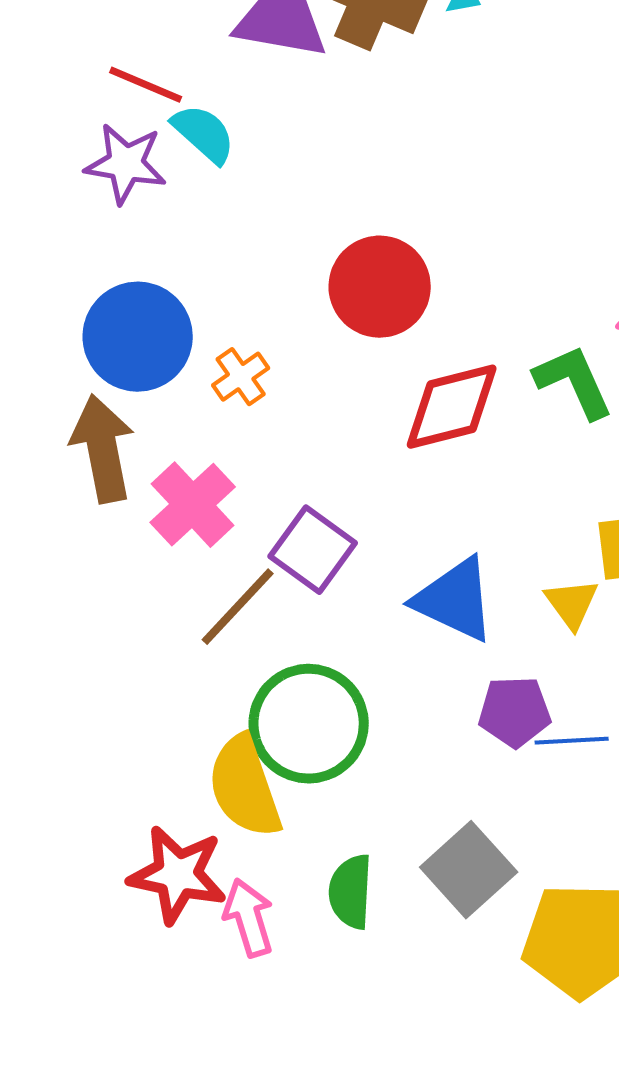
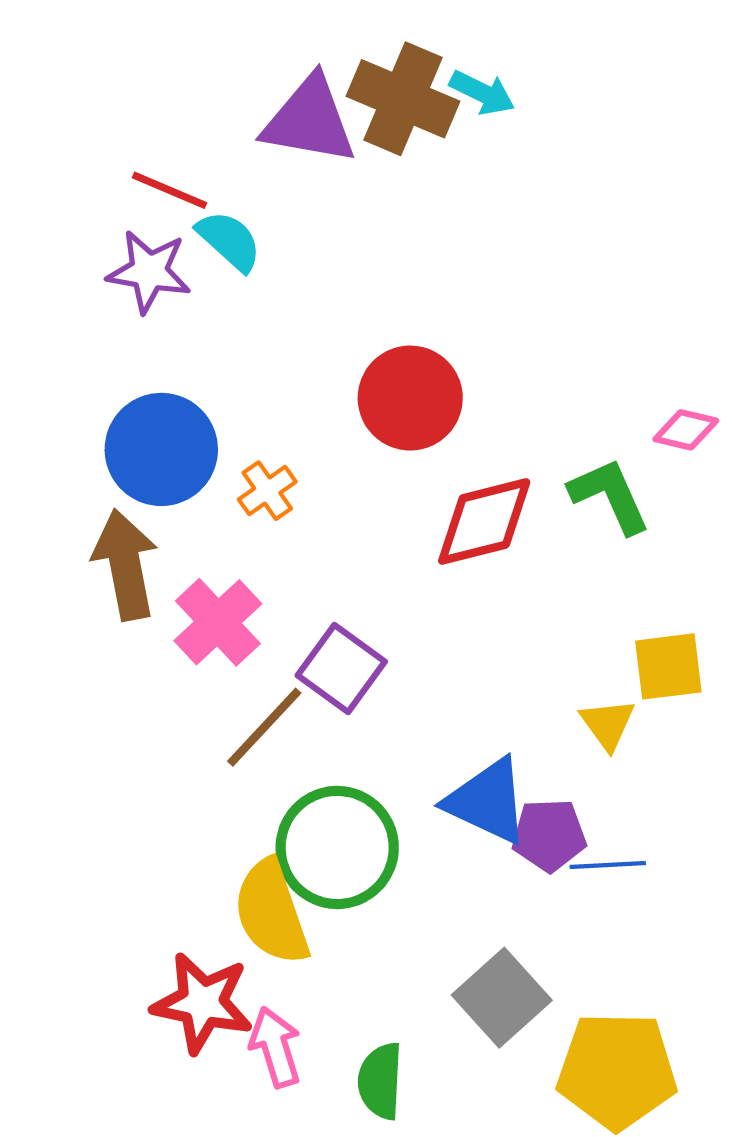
blue triangle: (455, 600) -> (487, 801), moved
green semicircle: (351, 892) -> (380, 1081), moved

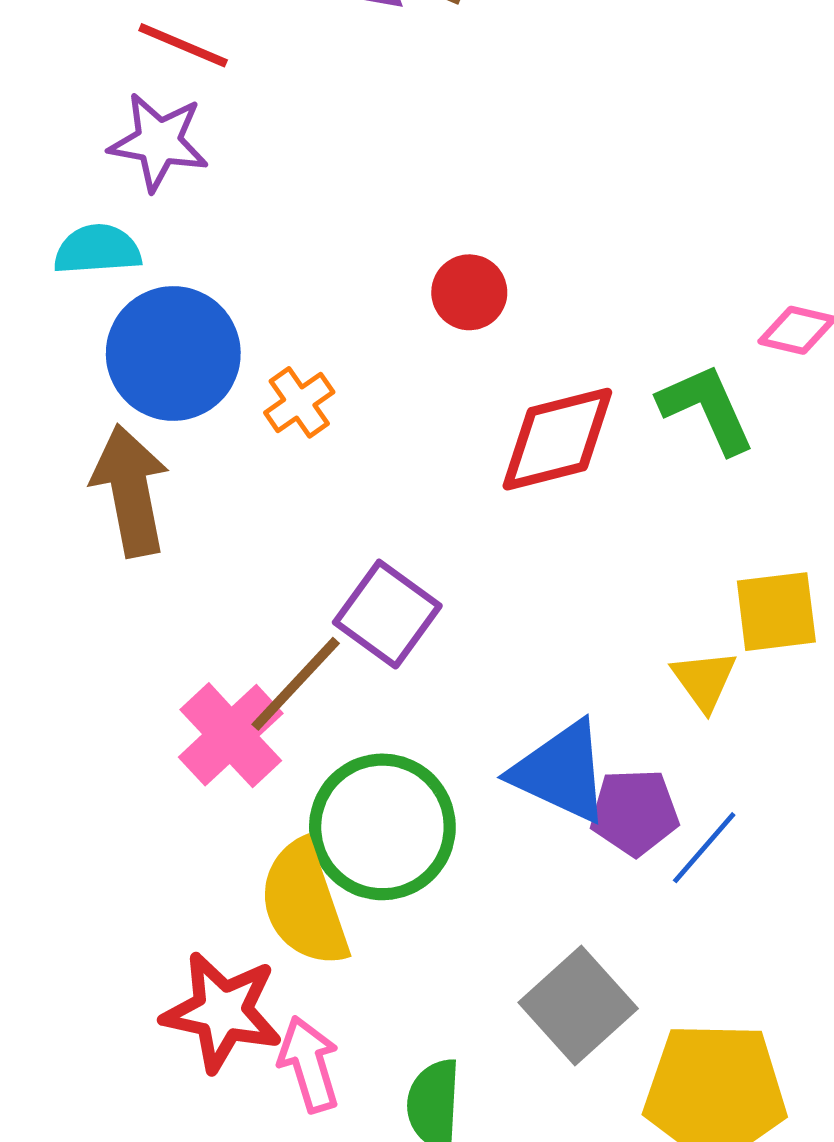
cyan semicircle: (229, 241) -> (97, 250), moved, turned -46
red circle: (410, 398) -> (469, 292), size x0.6
pink cross: (218, 622) -> (231, 735), moved
blue line: (608, 865) -> (704, 848), turned -46

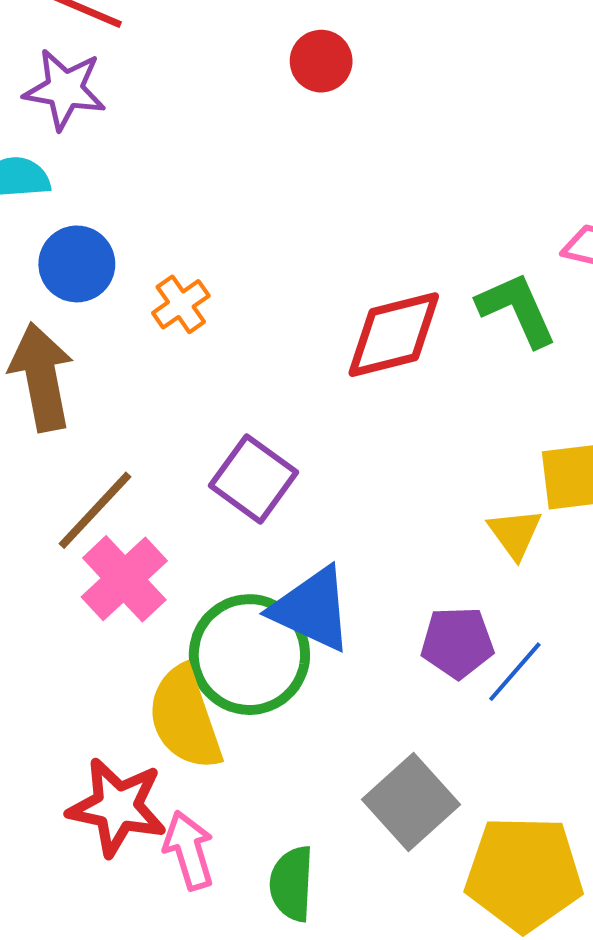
red circle: (469, 292) -> (321, 61), moved
blue circle: (173, 353) -> (77, 264), size x0.7
brown line: (296, 684) -> (95, 510), moved
blue triangle: (561, 772) -> (312, 609), moved

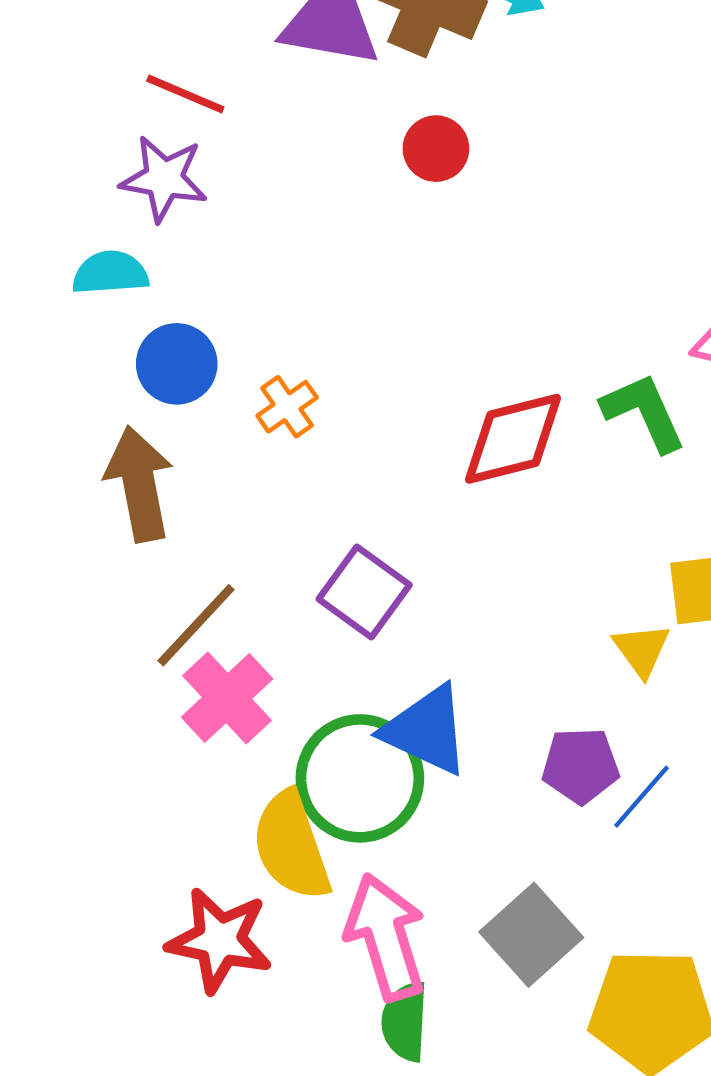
pink arrow: (189, 850) -> (386, 937), moved, size x1.5

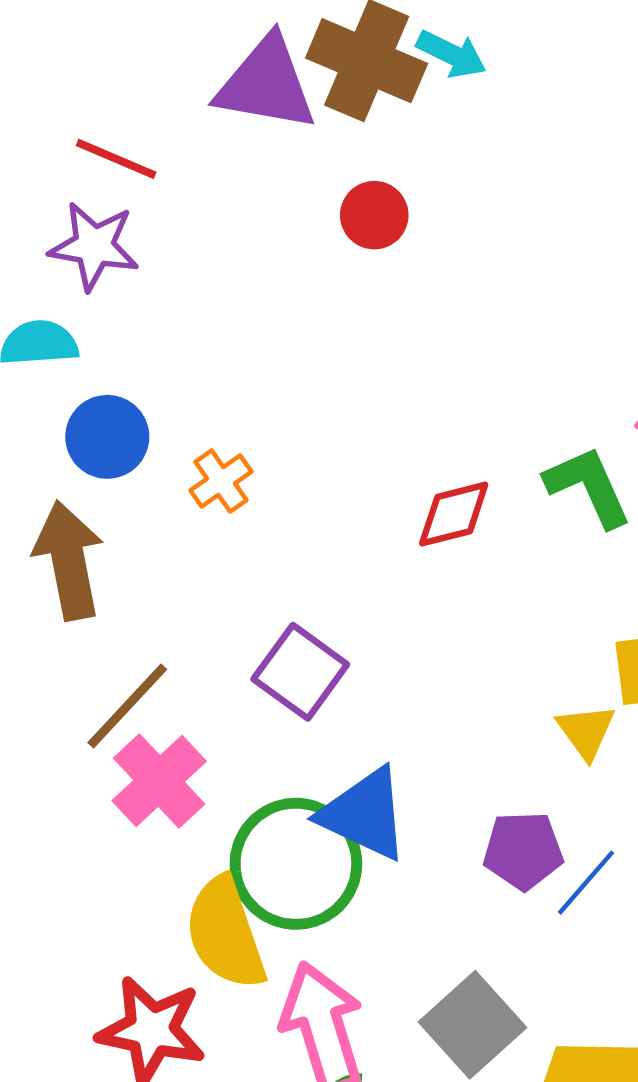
red diamond: (513, 439) -> (454, 514), size x0.7

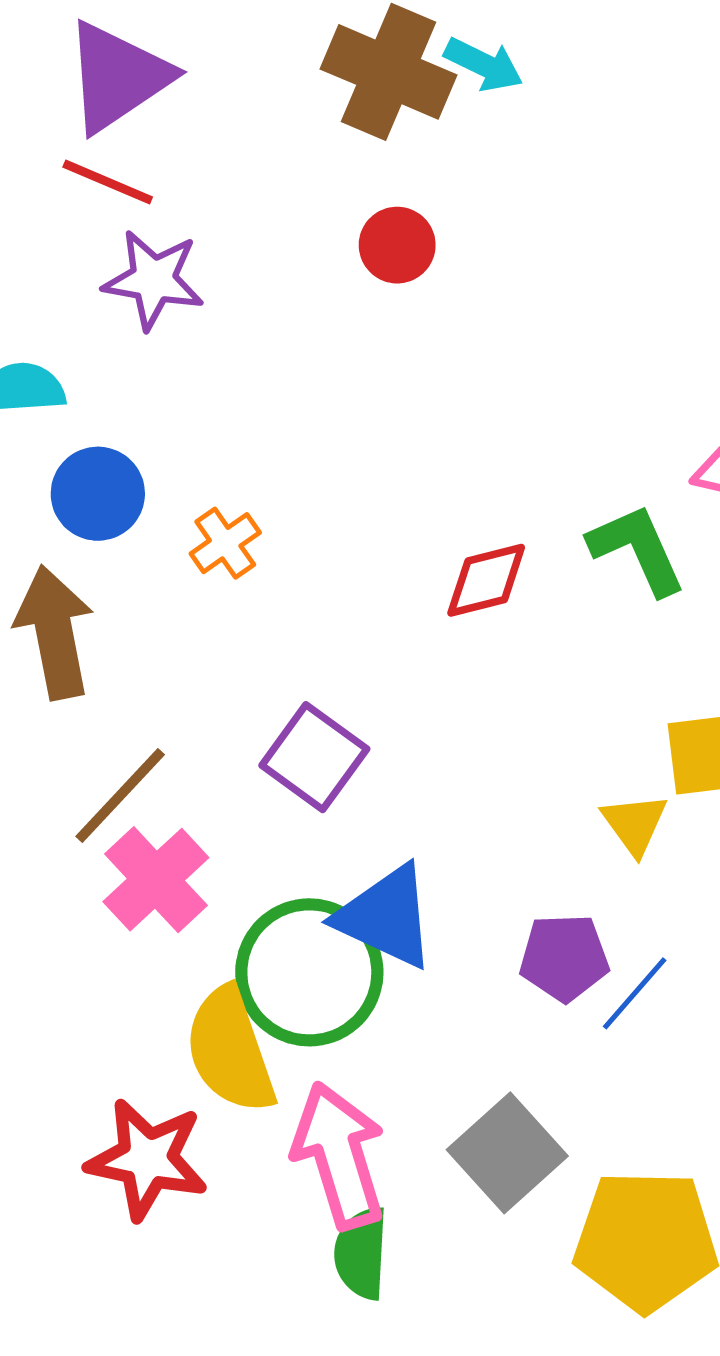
purple triangle: (266, 84) -> (118, 77), moved, turned -44
purple star: (94, 246) -> (153, 280), moved

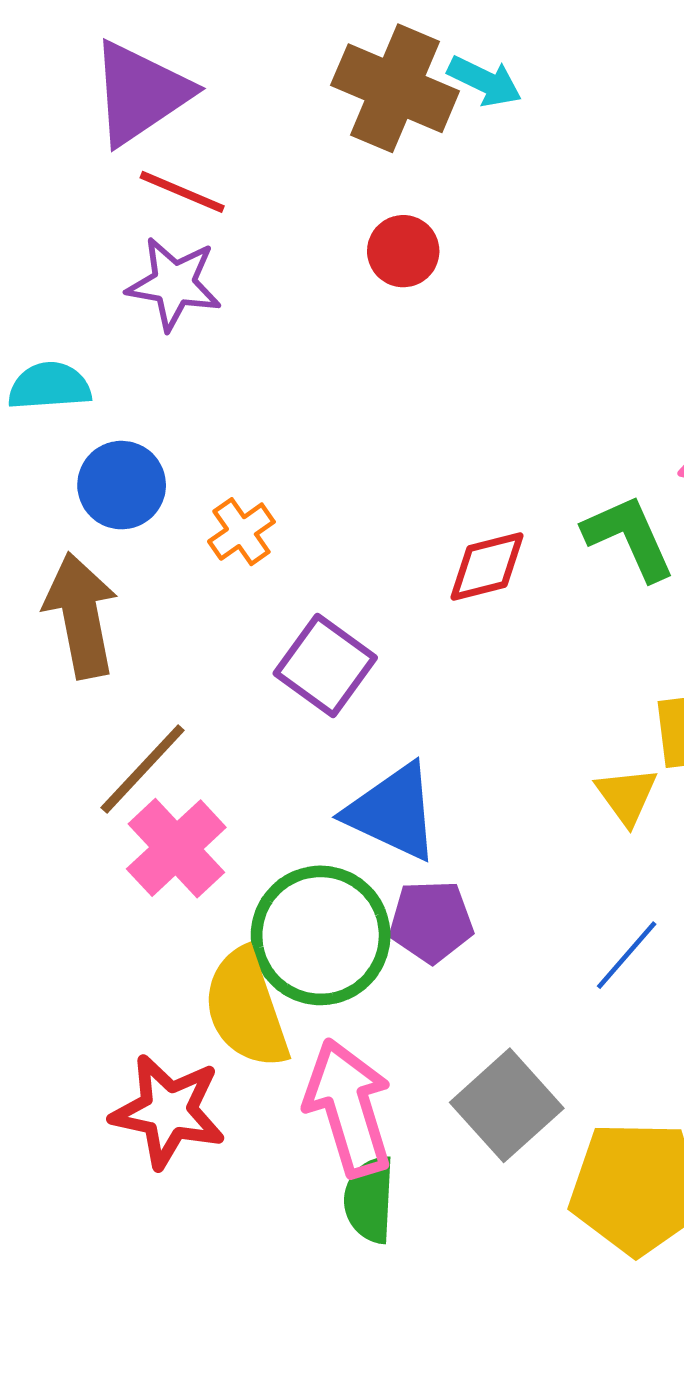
red line: (108, 182) -> (182, 192), moved
purple square: (314, 757) -> (325, 665), moved
blue triangle: (386, 917) -> (393, 812), moved
purple pentagon: (564, 958) -> (431, 921), moved

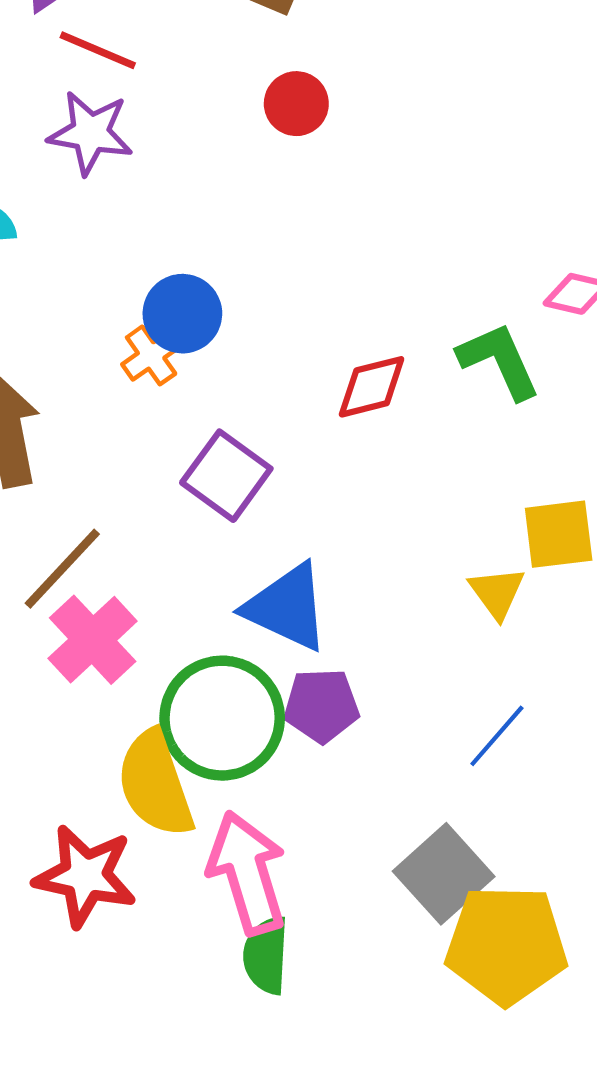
blue circle: (122, 485) -> (182, 314), moved
gray square: (507, 1105) -> (444, 874), moved

